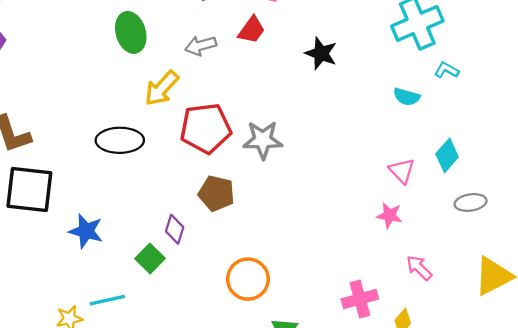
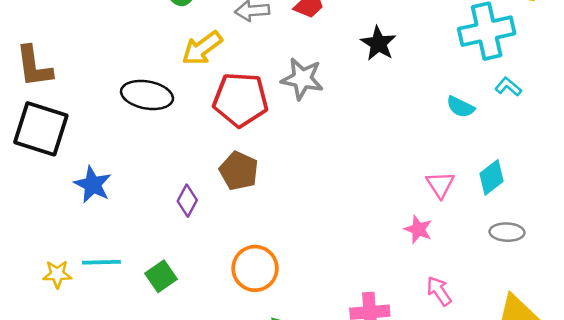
gray star: (263, 140) -> (302, 79), moved
green square: (150, 258) -> (161, 276), moved

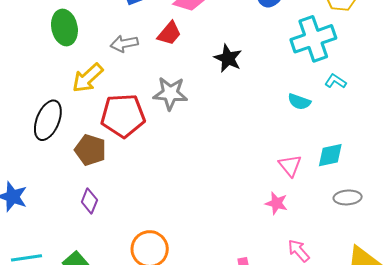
black ellipse: (147, 95) -> (48, 120), turned -72
brown pentagon: (239, 171) -> (90, 150), moved
cyan diamond: (492, 177) -> (330, 155), turned 32

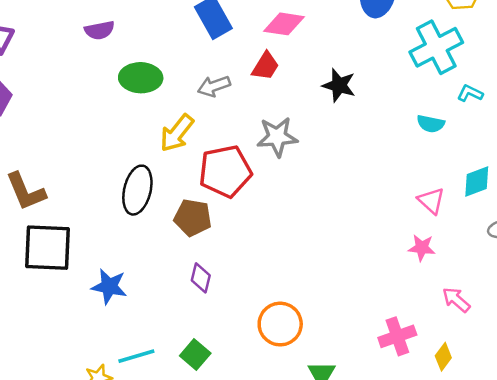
green ellipse: (64, 28) -> (141, 78), turned -68

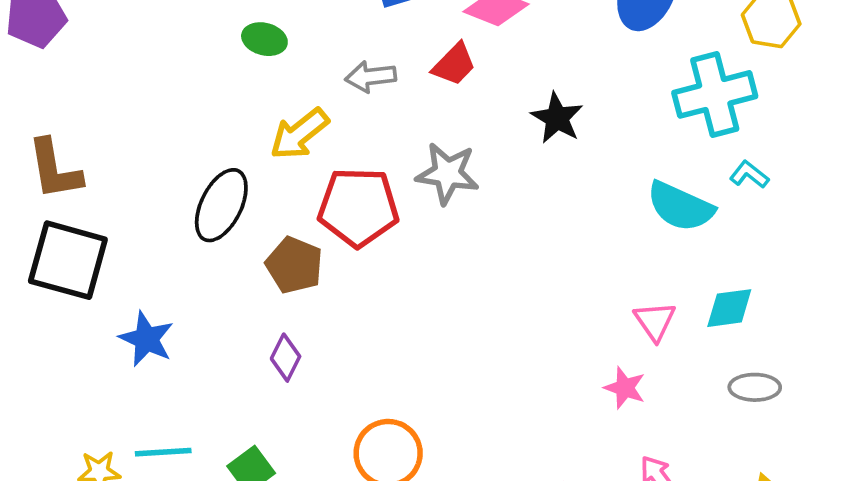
green ellipse: (141, 78) -> (264, 39), size x0.7
cyan semicircle: (431, 124) -> (680, 206), size x1.6

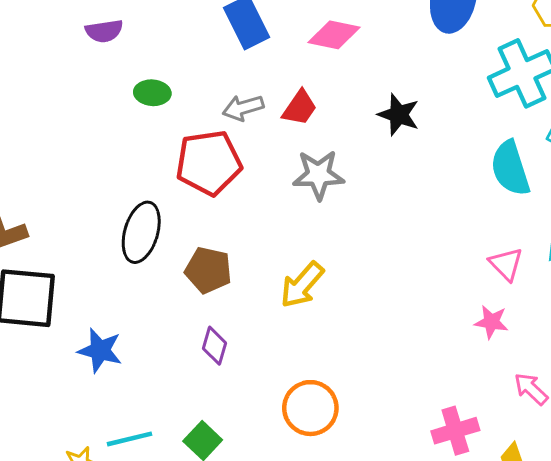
red trapezoid: (454, 64) -> (300, 108), moved
yellow arrow: (299, 134) -> (302, 285), moved
cyan semicircle: (680, 206) -> (510, 168), turned 58
red pentagon: (358, 207) -> (209, 163), moved

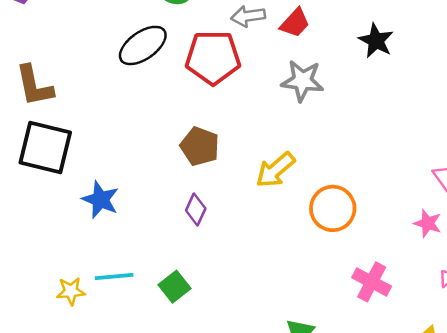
black ellipse: (141, 232) -> (143, 45), moved, turned 30
orange circle: (310, 408) -> (333, 208), moved
pink cross: (455, 431) -> (372, 282), moved, turned 36

